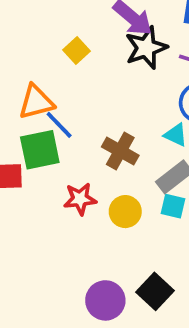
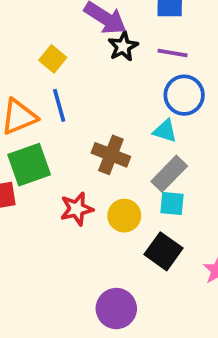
black star: (146, 48) -> (123, 46), size x0.7
blue line: (59, 125) -> (59, 105), moved, turned 36
black square: (155, 291) -> (163, 251), moved

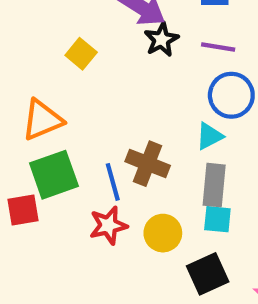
blue line: (59, 105) -> (113, 182), moved
cyan triangle: (165, 131) -> (209, 136), turned -45
gray rectangle: (169, 174) -> (214, 185), turned -39
black square: (163, 251) -> (208, 274), turned 30

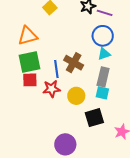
purple line: (218, 47) -> (105, 13), moved
blue circle: (231, 95) -> (103, 36), moved
red square: (23, 210) -> (30, 80), moved

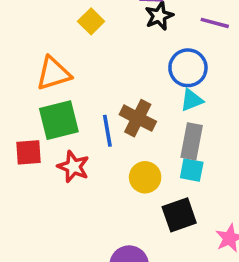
purple line: (105, 13) -> (215, 23), moved
red square: (30, 80) -> (29, 152), moved
red star: (52, 89) -> (73, 167), moved, turned 30

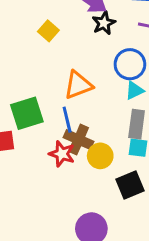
orange triangle: (53, 73) -> (78, 85), moved
brown cross: (138, 118) -> (79, 140), moved
red star: (73, 167) -> (62, 154), moved

